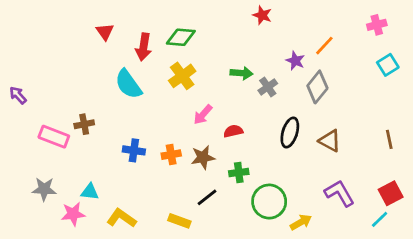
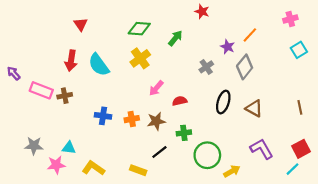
red arrow: (144, 47) -> (71, 61), moved
green arrow: (242, 73) -> (175, 38), moved, turned -56
pink rectangle: (54, 137) -> (41, 90), moved

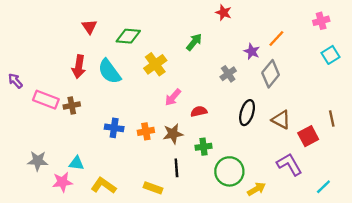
green diamond: (139, 29) -> (128, 36), moved
red square: (301, 149) -> (308, 136), moved
black line: (159, 152) -> (176, 168), turned -56

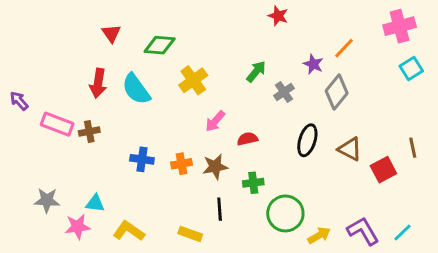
pink cross: (321, 21) -> (400, 26), size x1.5
green arrow: (194, 42) -> (256, 71), moved
purple L-shape: (289, 164) -> (363, 231), moved

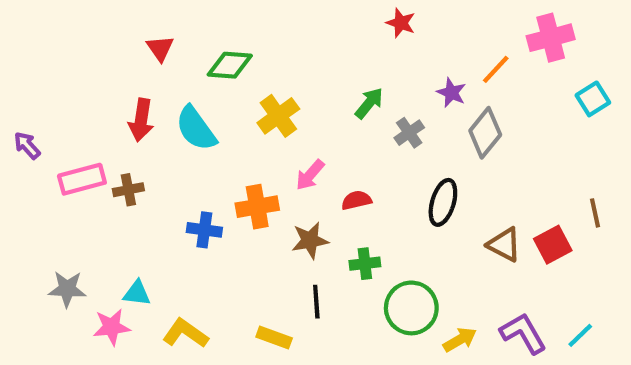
pink cross: (400, 26) -> (551, 38), moved
pink rectangle: (57, 124) -> (82, 179), turned -36
brown triangle: (350, 149) -> (504, 245), moved
orange cross: (182, 164) -> (257, 207), moved, size x1.4

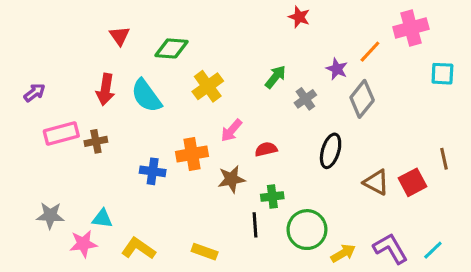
cyan square: (593, 99) -> (442, 74), turned 35
purple arrow: (27, 145) -> (34, 93), moved, turned 95
black line: (316, 302) -> (255, 225), moved

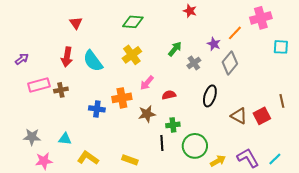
green diamond: (172, 48) -> (133, 22), moved
pink star: (83, 244) -> (44, 161), moved

